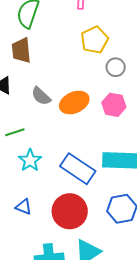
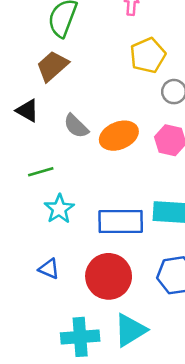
brown trapezoid: (21, 51) -> (52, 66), turned 52
blue rectangle: (78, 169) -> (121, 222), turned -36

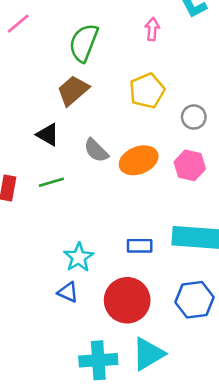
yellow pentagon: (148, 55) -> (147, 91), moved
green line: (41, 172) -> (51, 182), moved
cyan star: (59, 209) -> (79, 257), moved
blue rectangle: (121, 222) -> (140, 246), size x0.6

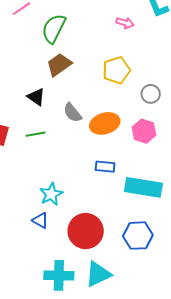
pink arrow: (152, 29) -> (125, 23), turned 96
green semicircle: (84, 43) -> (54, 29), moved
blue rectangle: (140, 246) -> (105, 167), moved

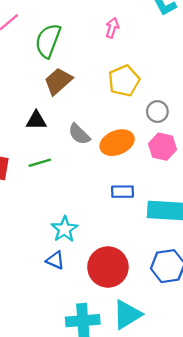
pink arrow: (125, 23) -> (112, 28), moved, turned -84
gray circle: (151, 94) -> (157, 112), moved
black triangle: (36, 97) -> (36, 121), turned -30

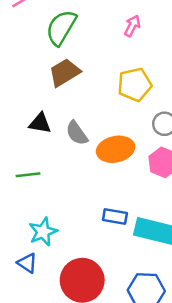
black triangle: (36, 121) -> (40, 123), moved
green line: (40, 163) -> (28, 175), moved
blue rectangle: (123, 192) -> (115, 216), moved

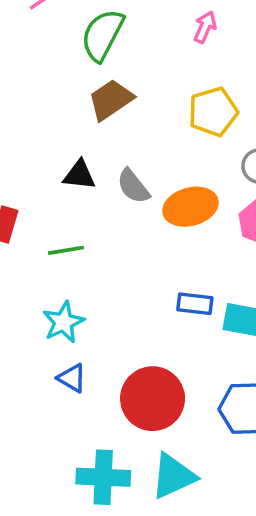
cyan star: (43, 232) -> (63, 322), moved

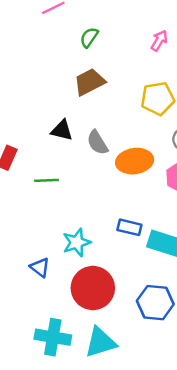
green semicircle: (102, 35) -> (89, 37), size x0.6
cyan star: (63, 322) -> (77, 243), moved

